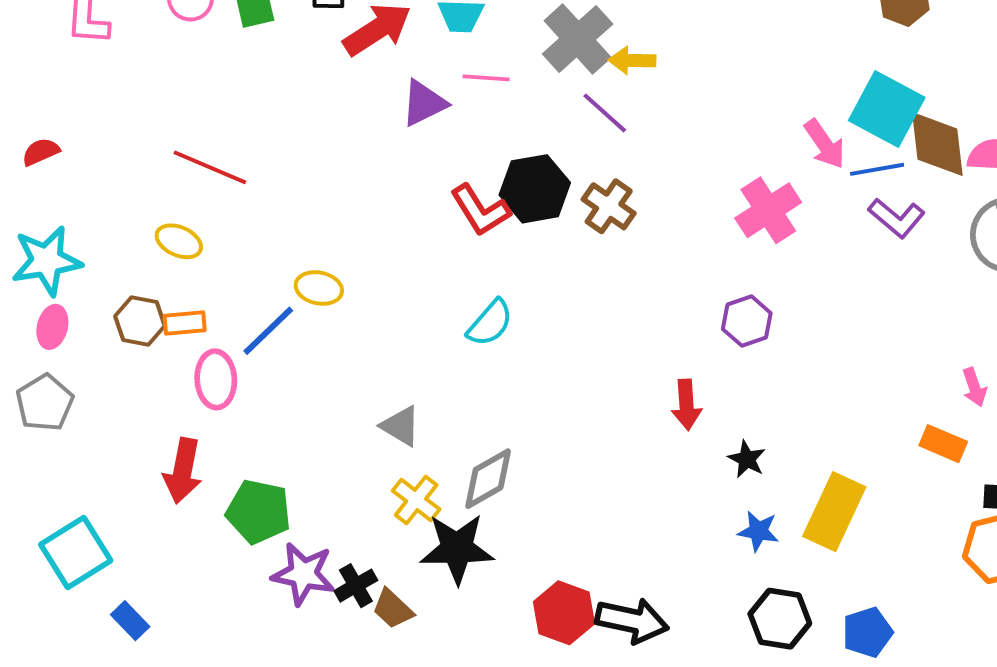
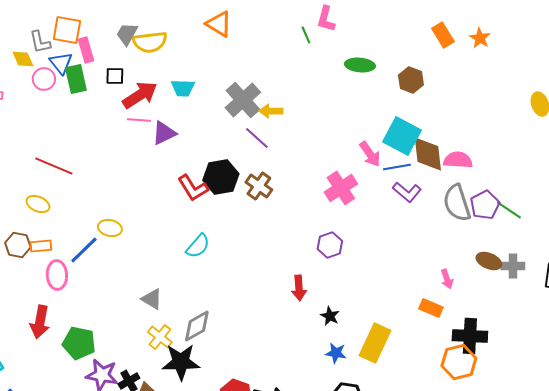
pink line: (486, 78) -> (139, 120), moved

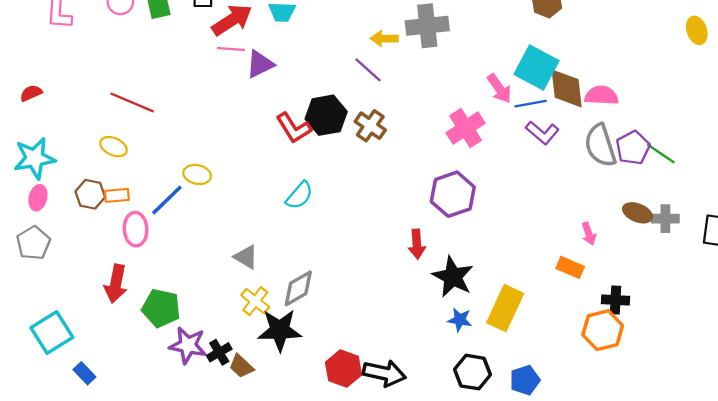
gray cross: (243, 100) -> (427, 26), moved, turned 36
purple hexagon: (330, 245) -> (453, 194), size x1.5
black star: (330, 316) -> (453, 277), size x1.8
black cross: (470, 336) -> (615, 300), size x0.7

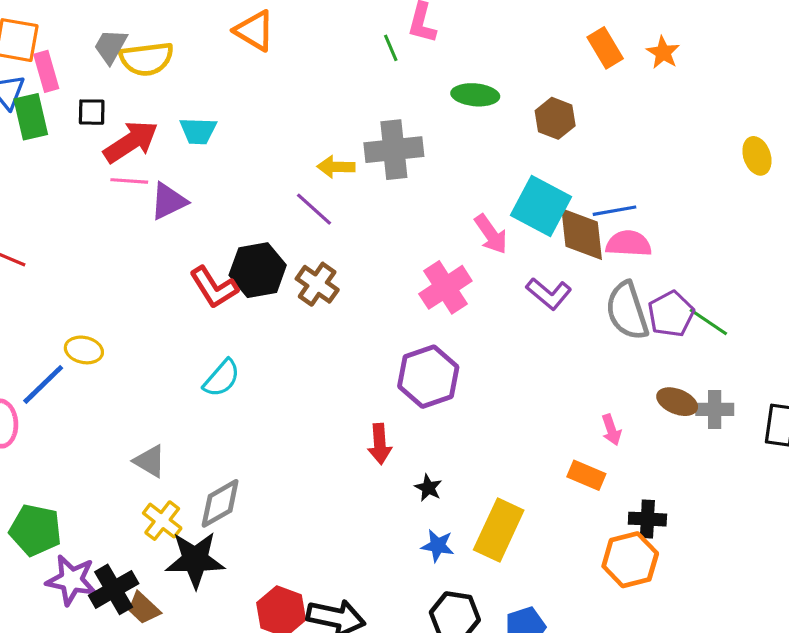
blue line: (531, 104) -> (615, 211), moved
black star: (453, 277) -> (428, 488), size x0.5
black cross: (219, 352) -> (114, 589), size x1.4

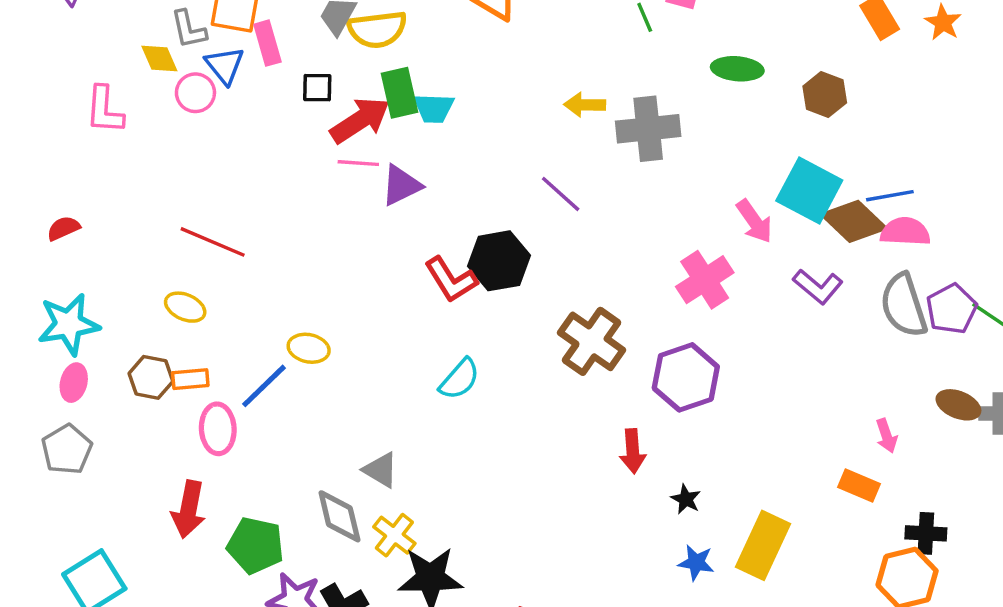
green rectangle: (31, 117) -> (399, 93), moved
yellow arrow: (336, 167) -> (585, 105), moved
brown diamond: (582, 234) -> (854, 221), turned -40
brown cross: (317, 284) -> (592, 341), moved, size x1.4
gray diamond: (220, 503) -> (339, 516), moved, turned -74

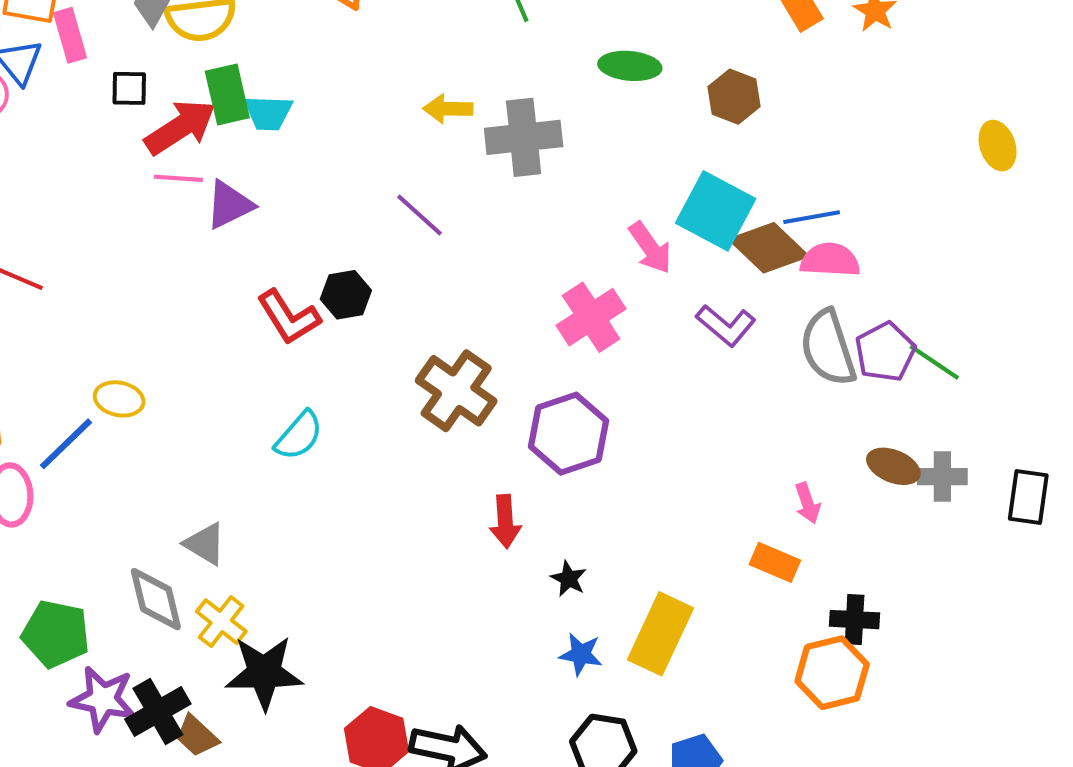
black hexagon: (499, 261) -> (346, 295), size x0.7

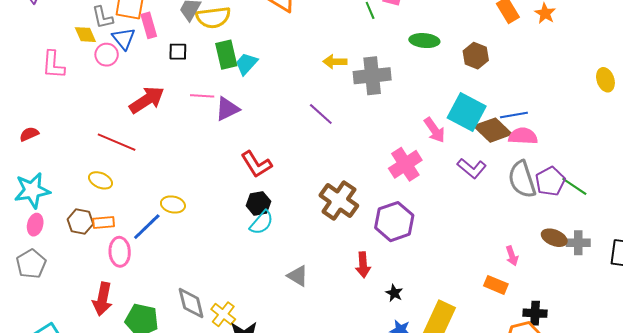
cyan trapezoid: (268, 113) -> (246, 64), turned 130
red arrow: (180, 127) -> (147, 100), moved
black hexagon: (346, 295) -> (258, 203), moved
gray triangle: (205, 544) -> (298, 276), moved

